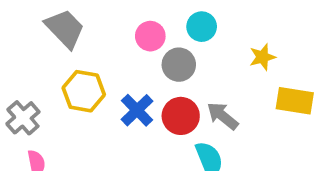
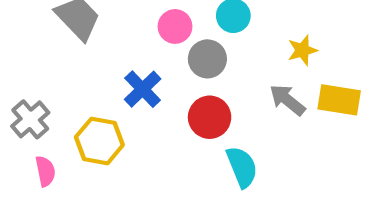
yellow hexagon: (84, 91) -> (99, 141), moved
blue cross: (137, 110) -> (143, 89), moved
gray arrow: (223, 116) -> (287, 100), moved

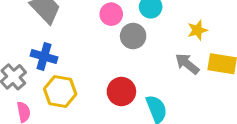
blue cross: (143, 89) -> (44, 56), moved, turned -30
red circle: (210, 117) -> (121, 92), moved

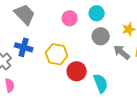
gray circle: (133, 36) -> (101, 36), moved
yellow hexagon: (60, 92) -> (57, 54), moved

